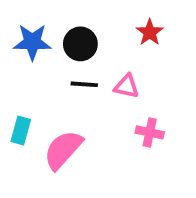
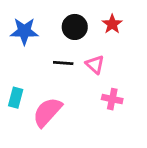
black circle: (80, 44) -> (75, 27), moved
pink triangle: (127, 86) -> (95, 64), turned 30

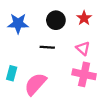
pink triangle: (95, 64) -> (83, 48), moved
pink cross: (112, 99) -> (84, 74), size x1.5

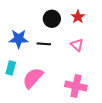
blue star: (18, 23) -> (19, 39), moved
pink cross: (84, 74) -> (76, 86), moved

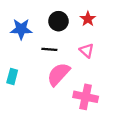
blue star: (19, 39) -> (21, 29), moved
pink semicircle: (33, 78) -> (58, 74), moved

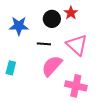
red star: (88, 19) -> (71, 13), moved
pink triangle: (87, 51) -> (77, 45), size x1.6

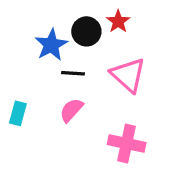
blue star: (19, 26) -> (51, 45), moved, turned -30
pink semicircle: (52, 66) -> (71, 110), moved, size x0.7

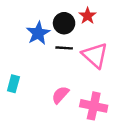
black line: (73, 73) -> (64, 48), moved
pink semicircle: (71, 110) -> (60, 95), moved

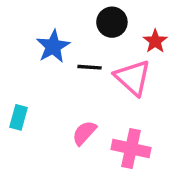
red star: (88, 16) -> (155, 41), moved
black circle: (64, 23) -> (112, 22), moved

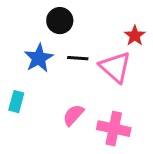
black circle: (112, 22) -> (60, 21), moved
blue star: (53, 46) -> (39, 58), moved

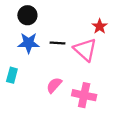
black circle: (60, 21) -> (27, 15), moved
blue star: (39, 58) -> (29, 43), turned 30

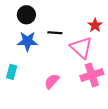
black line: (57, 43) -> (55, 33), moved
pink cross: (84, 95) -> (92, 75), moved, turned -30

